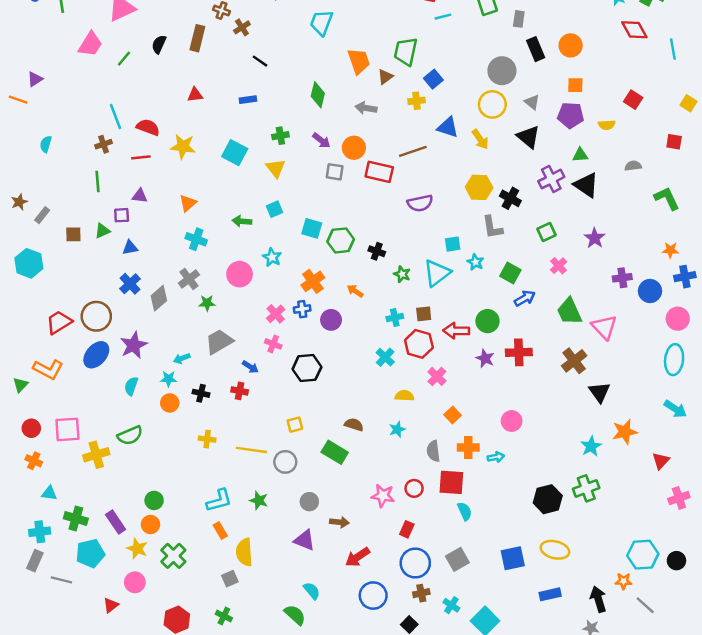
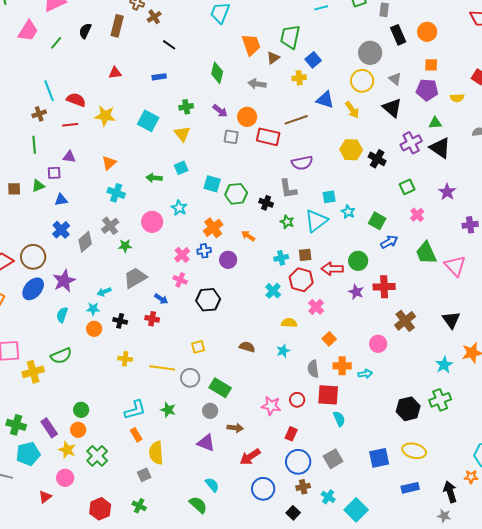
gray L-shape: (492, 227) -> (288, 189), moved
brown cross: (574, 361) -> (405, 321), moved
green rectangle: (335, 452) -> (220, 388), moved

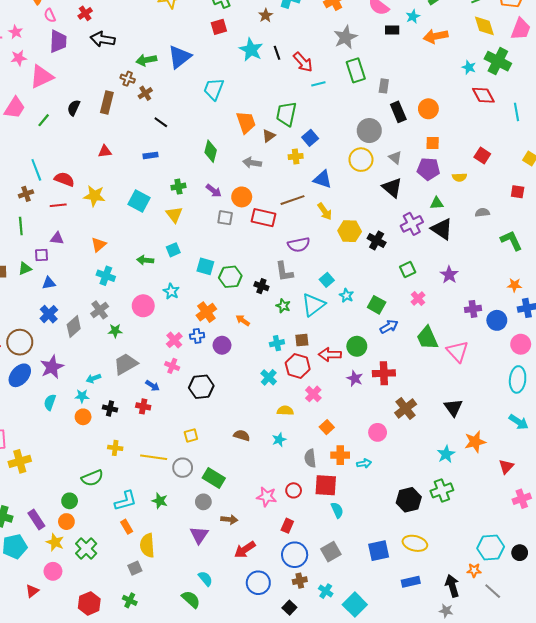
yellow arrow: (352, 110) -> (325, 211), moved
cyan square: (329, 197) -> (327, 280), turned -32
green semicircle: (61, 356) -> (92, 478), moved
purple triangle: (206, 443) -> (199, 535), turned 42

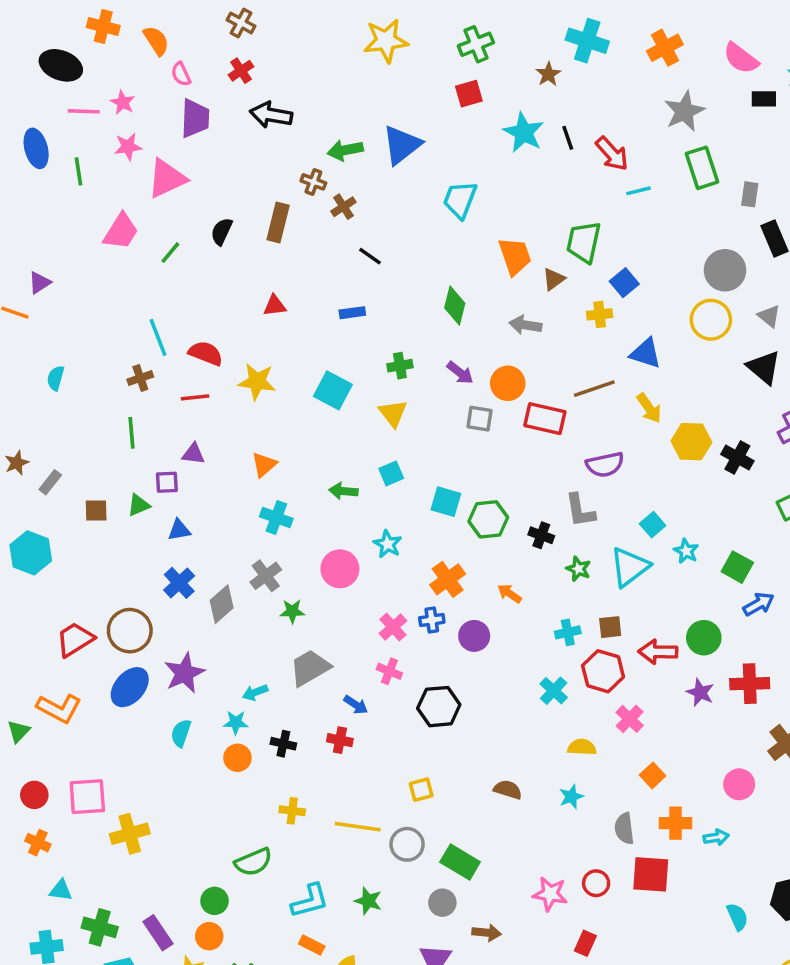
cyan semicircle: (337, 510) -> (737, 917), moved
orange rectangle: (127, 527) -> (312, 945), turned -32

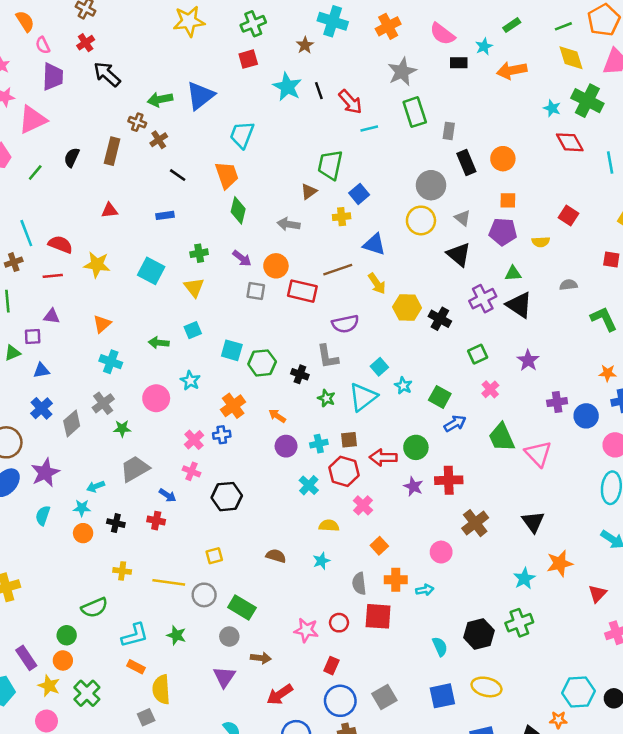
black arrow: (271, 115) -> (107, 74), turned 32
orange trapezoid: (515, 256) -> (227, 175), moved
purple circle: (474, 636) -> (286, 446), moved

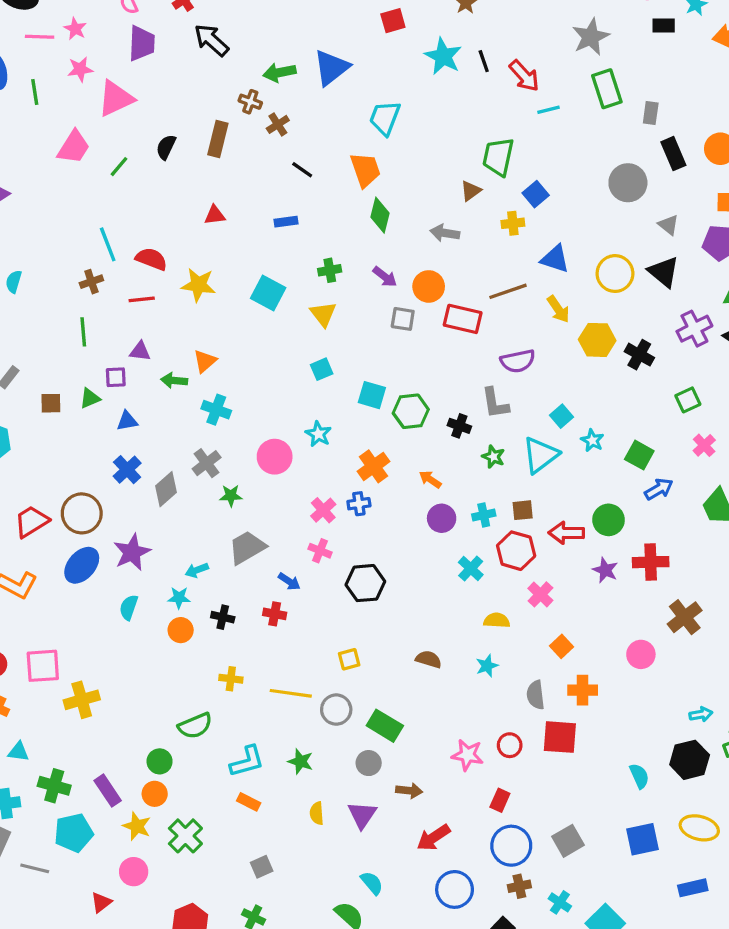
yellow circle: (421, 220) -> (615, 274), moved
green arrow: (159, 343) -> (174, 380), moved
cyan arrow: (425, 590) -> (701, 714), moved
yellow semicircle: (161, 689) -> (317, 813), moved, size x0.6

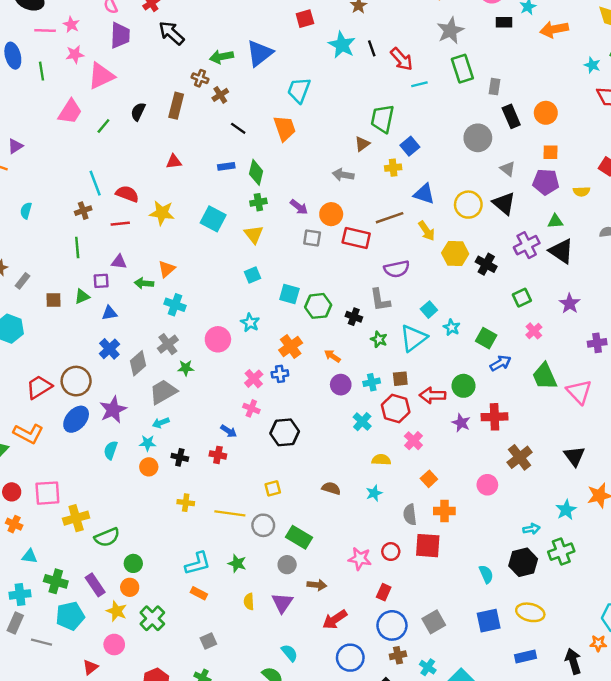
green diamond: (380, 215) -> (256, 172), moved
gray trapezoid: (247, 547) -> (163, 392), moved
green semicircle: (195, 726) -> (107, 537), moved

